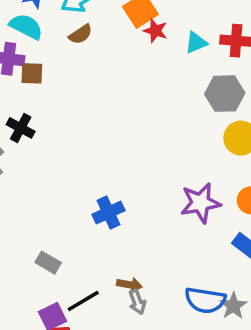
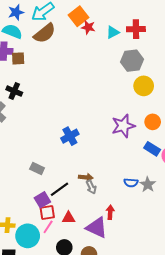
brown semicircle: (81, 34) -> (45, 33), size x1.6
blue semicircle: (205, 300) -> (131, 183), size x0.6

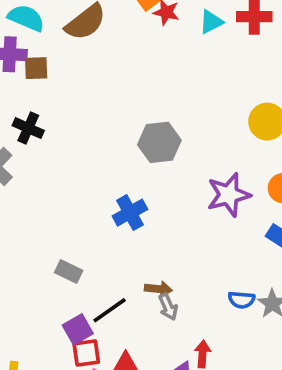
gray hexagon: (132, 61) -> (159, 142), moved

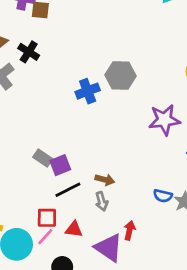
blue cross: (130, 213) -> (88, 91), moved
gray arrow: (168, 307) -> (102, 201), moved
purple square: (78, 329) -> (60, 165), moved

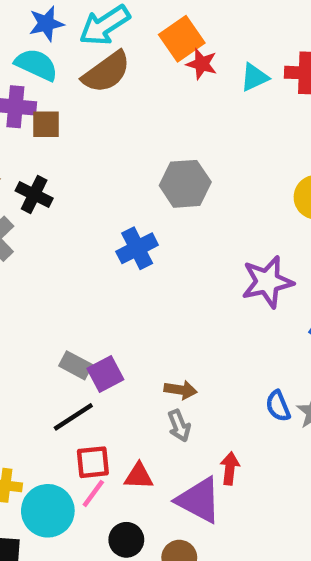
gray hexagon: (120, 75) -> (185, 184), moved
black line: (68, 190) -> (73, 417), moved
blue semicircle: (163, 196) -> (278, 406), turned 60

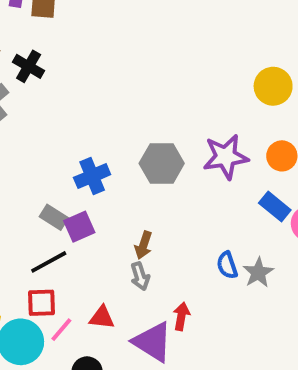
gray hexagon: (185, 184) -> (162, 163), moved
blue cross: (137, 248) -> (92, 176), moved
brown arrow: (181, 390) -> (143, 245), turned 96
red square: (93, 462) -> (42, 303), moved

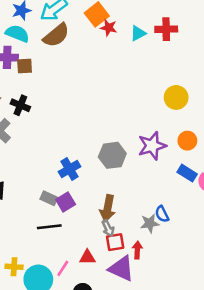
brown arrow: (143, 245) -> (108, 208), size x1.5
black line: (49, 262) -> (49, 227), turned 30
gray star: (258, 273) -> (150, 223), moved, turned 30
red square: (42, 303) -> (115, 242), moved

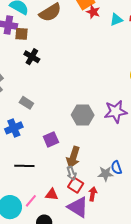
black cross: (20, 105) -> (32, 57), moved
blue cross: (70, 169) -> (14, 128), moved
gray rectangle: (49, 198) -> (26, 103), moved
purple square: (66, 202) -> (51, 139), moved
red square: (115, 242) -> (76, 185), turned 35

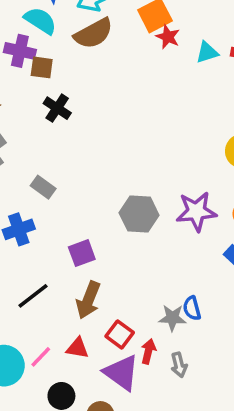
brown arrow: (73, 157) -> (88, 300), moved
black line: (24, 166) -> (33, 296), turned -42
gray arrow: (71, 173) -> (179, 365), moved

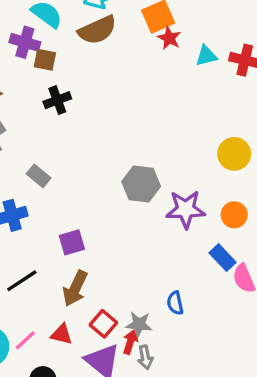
black cross: (57, 108) -> (57, 100), turned 32
gray hexagon: (139, 214) -> (141, 184), moved
gray star: (172, 318) -> (139, 324), moved
gray arrow: (179, 365) -> (145, 357), moved

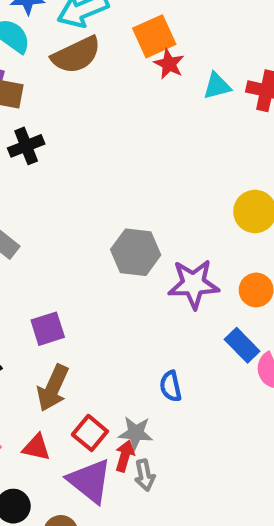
blue semicircle: (175, 303) -> (171, 386), moved

